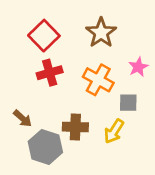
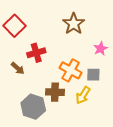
red square: (44, 36) -> (15, 26), moved
orange cross: (98, 80) -> (71, 70), moved
brown arrow: (23, 118) -> (18, 68), moved

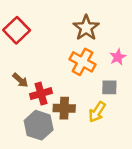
red cross: (36, 53) -> (41, 94), moved
orange cross: (71, 70) -> (82, 62), moved

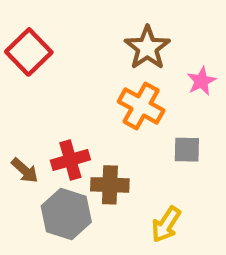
pink star: (118, 57) -> (201, 81), moved
brown arrow: (20, 80) -> (25, 170), moved
yellow arrow: (97, 112) -> (166, 224), moved

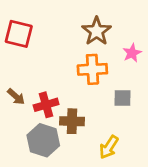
red square: (29, 52) -> (19, 34), turned -32
orange cross: (141, 106) -> (92, 69), turned -32
brown arrow: (25, 170) -> (16, 97), moved

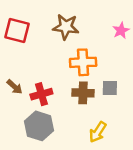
brown star: (97, 31) -> (66, 27), moved, turned -30
pink star: (132, 53) -> (121, 31), moved
brown cross: (72, 121) -> (83, 93), moved

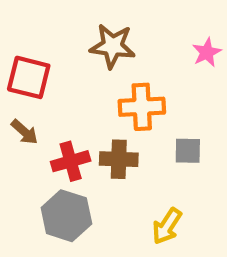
red square: (17, 31) -> (29, 77), moved
brown arrow: (15, 87) -> (25, 132), moved
brown cross: (83, 93) -> (119, 159), moved

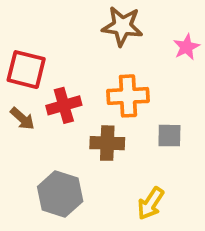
brown star: (112, 46) -> (122, 26), moved
red cross: (71, 161) -> (64, 105), moved

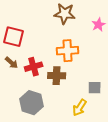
red cross: (64, 105) -> (34, 67), moved
gray square: (169, 136) -> (95, 88), moved

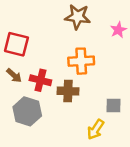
red cross: (34, 67) -> (40, 80), turned 30
gray hexagon: (32, 103) -> (27, 111), moved

